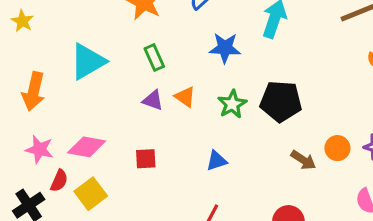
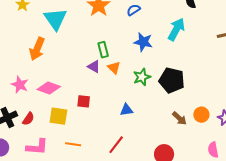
green rectangle: (154, 57) -> (103, 50), moved
cyan triangle: (88, 61) -> (55, 19), moved, turned -45
orange arrow: (34, 91) -> (37, 49), moved
red semicircle: (59, 181) -> (28, 119), moved
yellow square: (91, 194) -> (58, 116), moved, turned 36

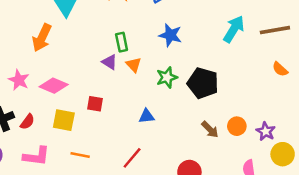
cyan arrow: (176, 29) -> (234, 29), moved

